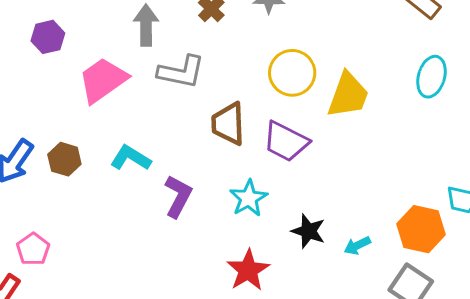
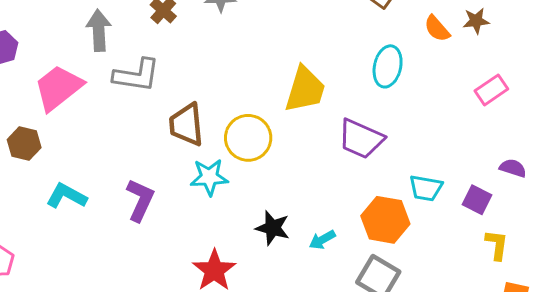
yellow circle: (292, 73) -> (248, 138), moved
purple trapezoid: (286, 142) -> (361, 139), moved
cyan L-shape: (131, 158) -> (67, 196), moved
brown hexagon: (64, 159) -> (24, 144), moved
cyan star: (249, 198) -> (209, 177), moved, turned 30

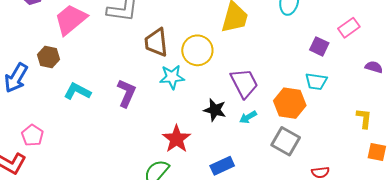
pink rectangle: (491, 90) -> (349, 28), moved
purple trapezoid: (361, 139) -> (244, 83), moved, turned -140
purple square: (477, 200) -> (319, 46), moved

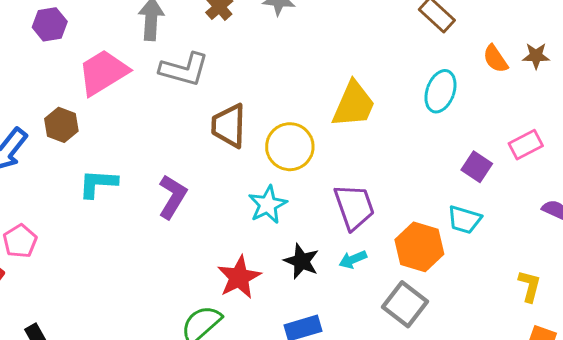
cyan star: (172, 77) -> (268, 205), moved, turned -30
cyan L-shape: (77, 91) -> (98, 183), turned -32
black star: (215, 110) -> (301, 261), moved

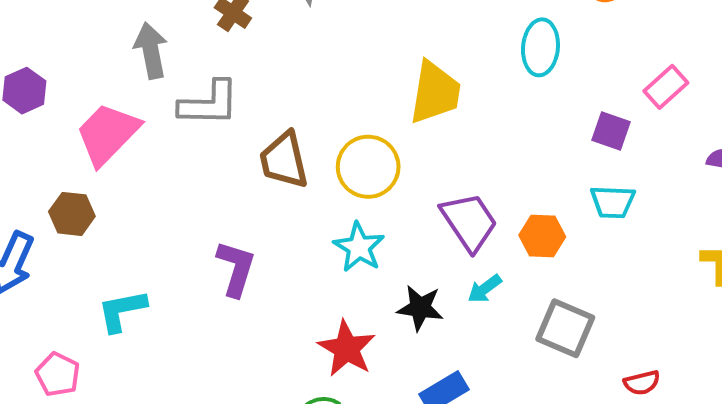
cyan L-shape: (98, 183) -> (122, 311), moved
orange hexagon: (419, 247) -> (542, 236), moved, size x0.7

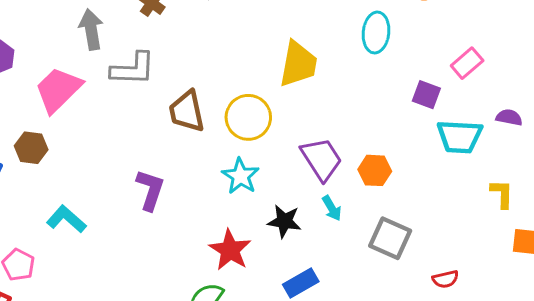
cyan trapezoid: (613, 202) -> (460, 137), moved, size x1.4
cyan arrow: (485, 289) -> (332, 208), turned -85
cyan L-shape: (122, 311) -> (66, 219), turned 51

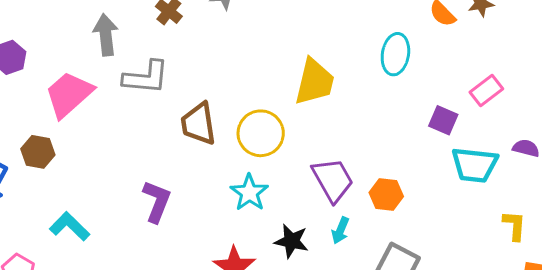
cyan arrow: (332, 208) -> (340, 230), turned 50

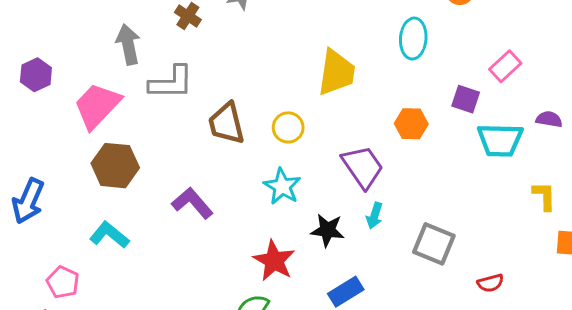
yellow circle: (261, 133) -> (288, 127), size x0.7
brown hexagon: (38, 152) -> (115, 166), moved, size x1.4
orange hexagon: (386, 195) -> (411, 124), moved
purple L-shape: (157, 201) -> (192, 203), turned -57

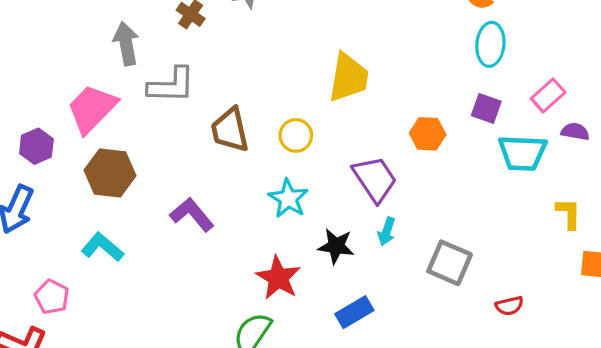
cyan ellipse: (413, 39) -> (490, 44), moved
pink rectangle: (505, 66) -> (548, 95), moved
purple hexagon: (36, 75) -> (36, 146), moved

